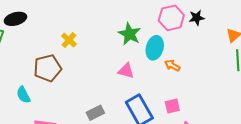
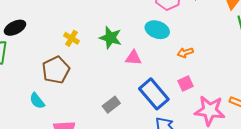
green star: (129, 34) -> (111, 38), moved
cyan ellipse: (155, 48) -> (157, 30), turned -75
orange arrow: (172, 66) -> (185, 53), moved, turned -35

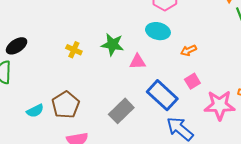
brown pentagon: (56, 70) -> (66, 105), moved
cyan semicircle: (37, 101) -> (35, 111), moved, turned -72
gray rectangle: (111, 105) -> (121, 111), size x1.4

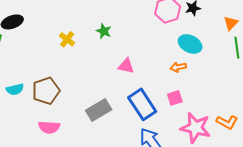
cyan ellipse: (158, 31) -> (190, 44), moved
green star: (113, 45) -> (104, 31), moved, size x0.7

